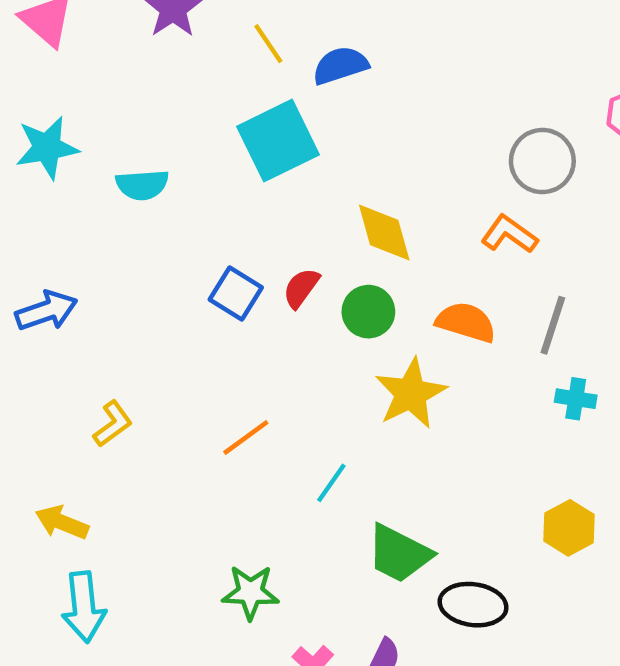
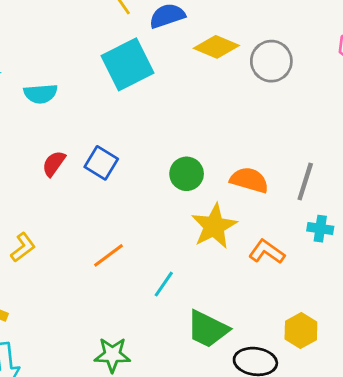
gray circle: (542, 161) -> (271, 61), moved
yellow diamond: (384, 232) -> (216, 47), moved, turned -51
orange L-shape: (509, 234) -> (267, 252), moved
red semicircle: (301, 288) -> (54, 164), moved
yellow hexagon: (569, 528) -> (301, 330), moved

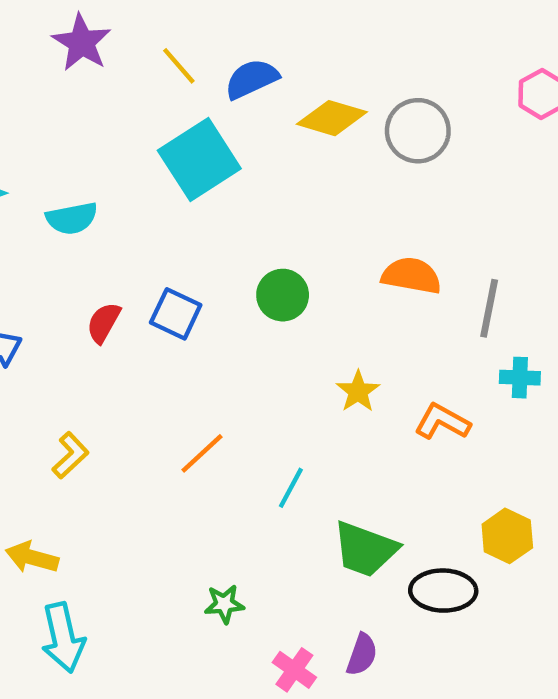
green circle: (187, 174) -> (283, 295), moved
orange semicircle: (249, 180) -> (411, 276), moved
yellow star: (214, 226) -> (358, 391), size x0.6
green star: (112, 355) -> (224, 604), size x0.7

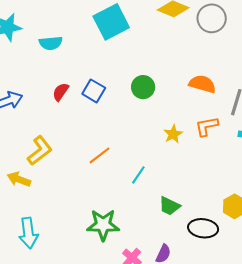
orange L-shape: (442, 422) -> (207, 126), moved, turned -45
yellow L-shape: (70, 455) -> (40, 151), size x1.4
green trapezoid: (365, 549) -> (169, 206), size x0.7
yellow arrow: (32, 557) -> (19, 179), moved
green star: (224, 604) -> (103, 225), size x1.8

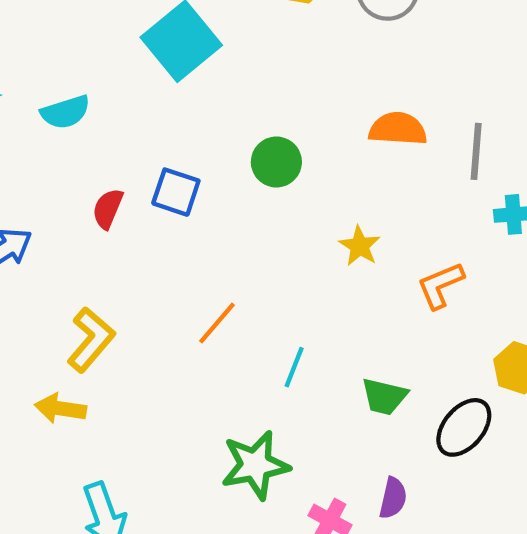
orange L-shape: (207, 126) -> (440, 285), moved
cyan line: (138, 175) -> (294, 367), moved
black ellipse: (203, 228) -> (464, 427), turned -44

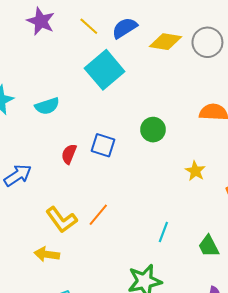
orange line: (217, 323) -> (98, 215), moved
yellow L-shape: (91, 340) -> (61, 220), turned 104
green trapezoid: (384, 396) -> (209, 246), turned 50

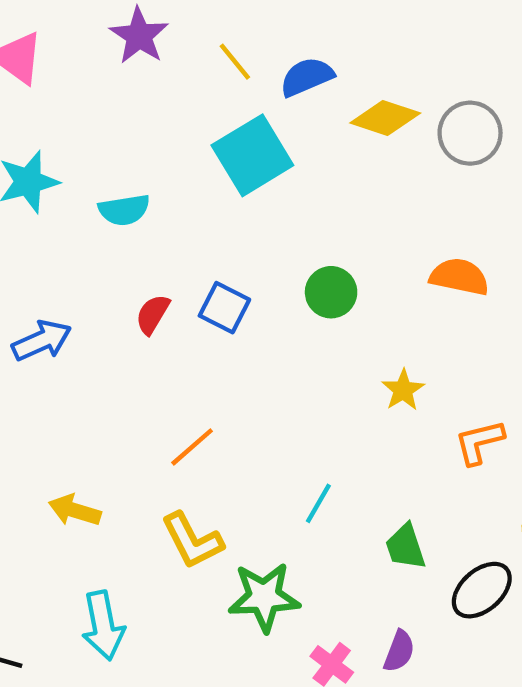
yellow L-shape: (61, 220) -> (192, 541), moved

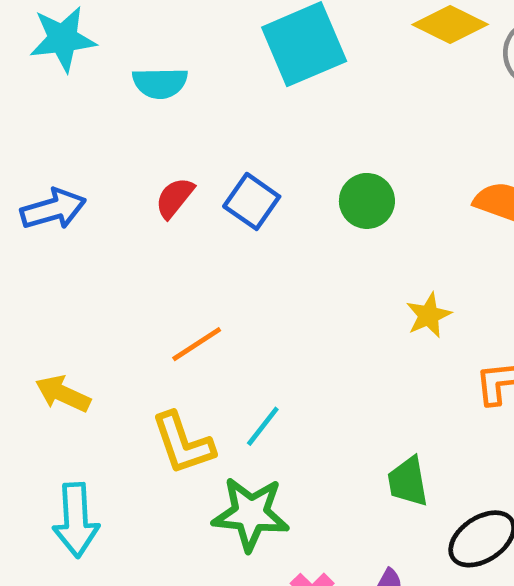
cyan line: (318, 503) -> (263, 426), moved

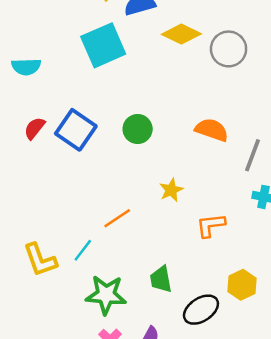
blue square: (252, 201) -> (76, 130), size x1.4
orange line: (197, 344) -> (117, 218), moved
green star: (251, 514) -> (106, 295), moved

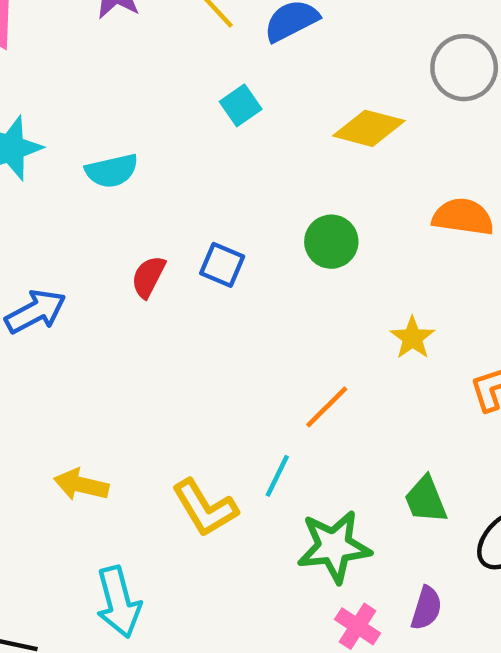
yellow diamond: (181, 34) -> (369, 128), moved
cyan square: (103, 45) -> (241, 105), size x0.5
blue square: (76, 130) -> (222, 265), size x0.6

